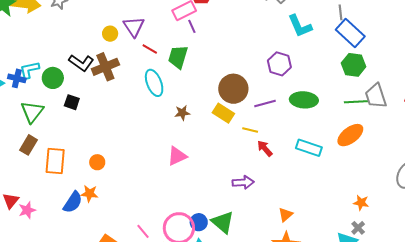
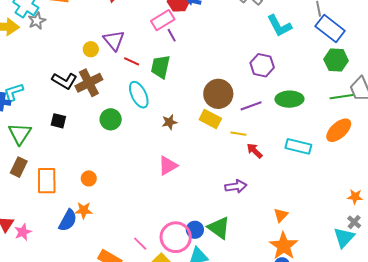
green circle: (53, 78) -> (111, 119), moved

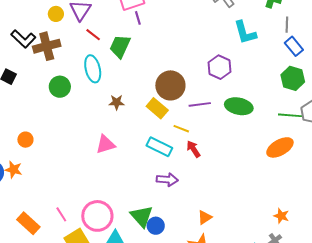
blue rectangle: (330, 29) -> (294, 46), size x0.7
cyan rectangle: (298, 146) -> (159, 147), moved
blue circle: (195, 230) -> (156, 226), moved

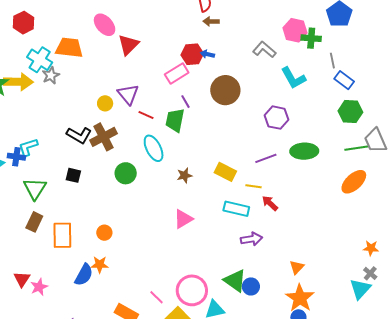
purple line: (138, 18) -> (186, 102), moved
brown circle: (170, 85) -> (225, 90), moved

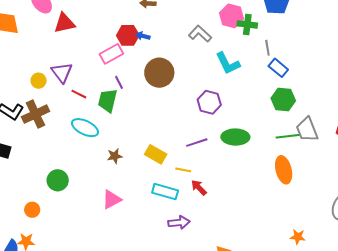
red triangle: (128, 45) -> (64, 23), turned 30
cyan ellipse: (154, 148) -> (85, 128), turned -40
green circle: (126, 173) -> (58, 180), moved
orange ellipse: (354, 182) -> (284, 170), turned -64

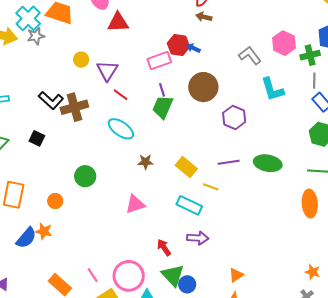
green cross: (247, 24) -> (310, 55), moved, turned -30
yellow circle: (39, 81) -> (81, 60), moved
green trapezoid: (108, 100) -> (163, 107), moved
purple hexagon: (209, 102) -> (234, 117), moved
red arrow: (199, 188) -> (164, 247), moved

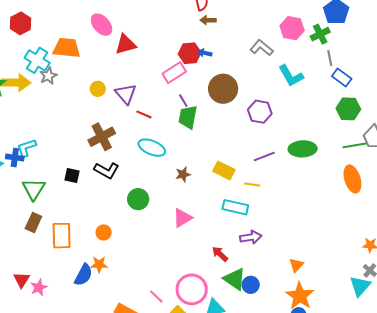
black L-shape: (51, 100) -> (107, 170), moved
green circle: (85, 176) -> (138, 199), moved

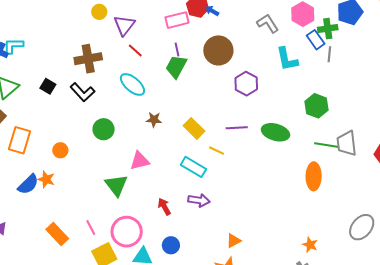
blue rectangle: (342, 77) -> (316, 40), moved
green hexagon: (348, 109) -> (317, 106), moved
green triangle: (235, 279) -> (116, 185), moved
blue circle: (251, 285) -> (171, 245), moved

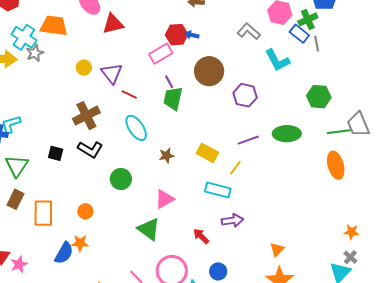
cyan ellipse: (132, 84) -> (136, 128), turned 32
yellow line: (217, 151) -> (235, 168), turned -63

